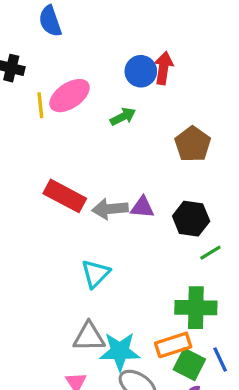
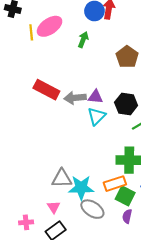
green arrow: (123, 117) -> (83, 40), turned -42
cyan triangle: (95, 274) -> (96, 116), moved

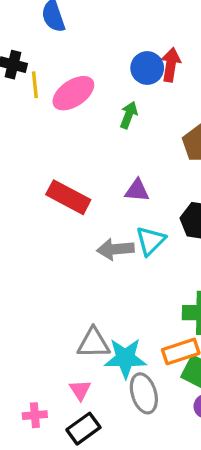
yellow line: (31, 32) -> (35, 85), moved
purple triangle: (95, 97) -> (137, 190), moved
gray arrow: (75, 98) -> (115, 249), moved
gray ellipse: (92, 209) -> (144, 393), turned 40

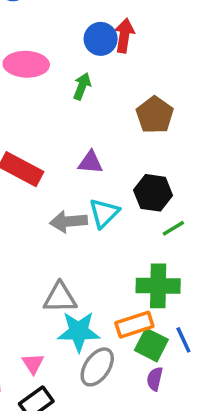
pink ellipse: (73, 93) -> (26, 64), turned 36
gray triangle: (94, 343) -> (60, 298), moved
gray ellipse: (144, 393) -> (97, 367), turned 51

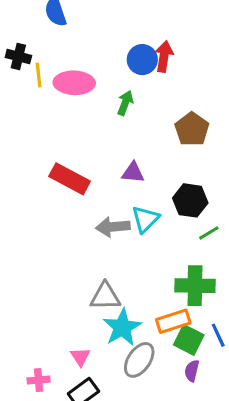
cyan star: (79, 331) -> (122, 327), turned -30

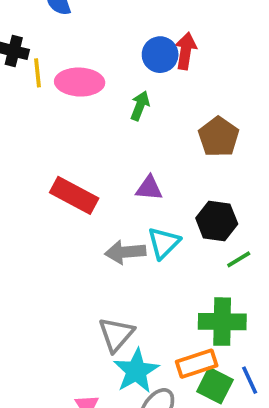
gray triangle: (105, 296) -> (116, 334), turned -48

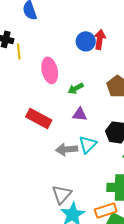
pink ellipse: (80, 82) -> (50, 70), moved, turned 75
green arrow: (140, 106) -> (76, 88), moved, turned -140

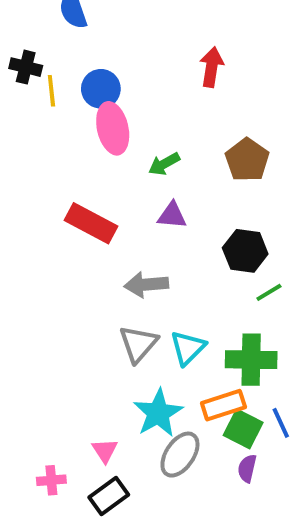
blue circle: (86, 41) -> (101, 89), moved
cyan triangle: (88, 144) -> (188, 348), moved
gray triangle: (62, 194) -> (138, 344), moved

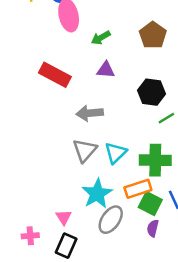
black rectangle: (109, 496) -> (66, 246), turned -30

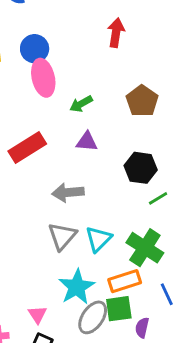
red rectangle: (55, 75) -> (27, 147), turned -60
green cross: (155, 160) -> (145, 248), turned 32
green square: (150, 204) -> (119, 309), moved, turned -35

